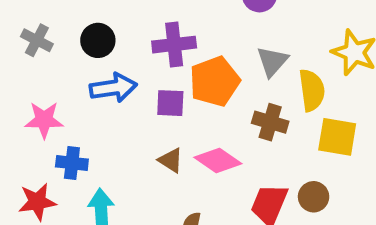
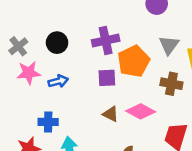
gray cross: (37, 40) -> (18, 46), turned 30
blue arrow: (113, 88) -> (58, 81), moved, size x0.7
pink star: (44, 120) -> (29, 73), moved

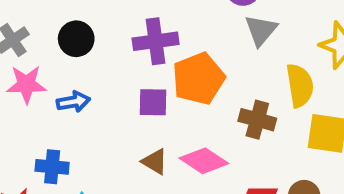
gray triangle: (169, 45) -> (261, 30), moved

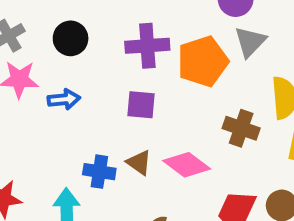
orange pentagon: (198, 79) -> (203, 61), moved
blue cross: (52, 167) -> (99, 172), moved

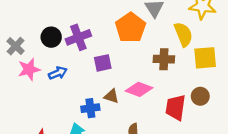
purple cross: (147, 46) -> (78, 37), moved

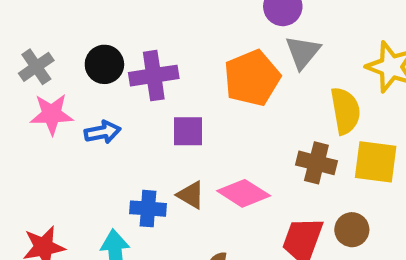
brown cross: (164, 59) -> (316, 163), moved

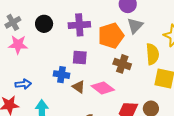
purple cross: (154, 76) -> (79, 25), moved
blue arrow: (103, 132) -> (23, 84), moved
brown cross: (316, 163) -> (122, 64), moved
blue cross: (148, 209) -> (61, 75), moved

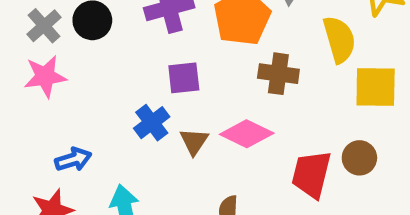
gray cross: (13, 22) -> (44, 26), moved
blue cross: (61, 75) -> (152, 123), turned -35
brown triangle: (79, 87) -> (194, 142), turned 40

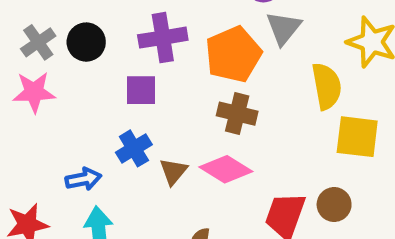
brown cross: (278, 74) -> (237, 114), moved
purple square: (184, 78) -> (141, 90), moved
blue arrow: (73, 159) -> (83, 179), moved

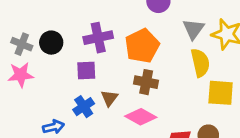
gray triangle: (284, 28) -> (193, 29), moved
gray cross: (38, 42) -> (22, 44), turned -30
brown triangle: (173, 171) -> (109, 98), moved

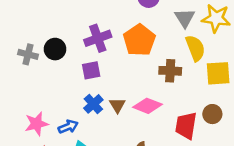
pink star: (21, 75) -> (37, 124), moved
brown cross: (146, 82) -> (170, 71), moved
brown triangle: (109, 98) -> (117, 105), moved

